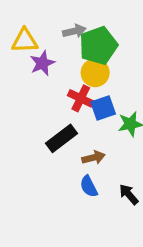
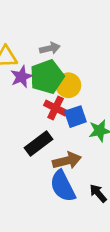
green pentagon: (98, 46) -> (47, 77), moved
brown arrow: (94, 158) -> (67, 161), size x1.4
blue semicircle: (89, 186) -> (63, 186), size x1.6

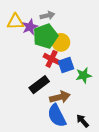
purple star: (21, 77) -> (30, 27), moved

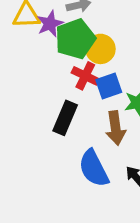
black rectangle: (39, 85) -> (65, 118), turned -30
brown arrow: (60, 97) -> (116, 128), moved, turned 96

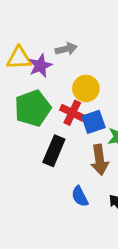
green pentagon: (75, 39) -> (33, 108), moved
blue semicircle: (94, 168) -> (80, 196), size x0.6

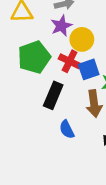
purple star: (40, 66) -> (61, 26), moved
blue semicircle: (80, 196) -> (67, 129), moved

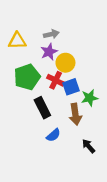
black rectangle: (53, 95) -> (42, 108), turned -50
blue semicircle: (67, 129) -> (53, 135), turned -104

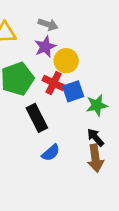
gray arrow: (51, 34) -> (48, 24), turned 32
brown arrow: (75, 114) -> (95, 158), moved
black arrow: (89, 146) -> (95, 137), moved

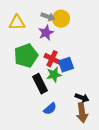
yellow circle: (66, 61) -> (61, 19), moved
green star: (97, 105) -> (54, 75), moved
black arrow: (95, 137) -> (82, 98), turned 152

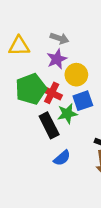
yellow circle: (61, 19) -> (76, 75), moved
red cross: (52, 59) -> (52, 93), moved

